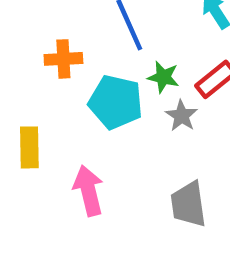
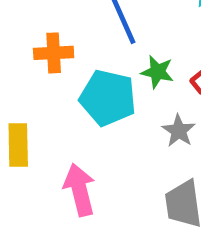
gray star: (182, 116) -> (179, 131), moved

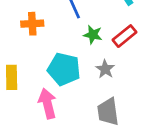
cyan pentagon: (108, 98) -> (64, 69), moved

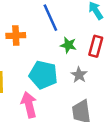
red rectangle: (124, 36) -> (96, 46), turned -36

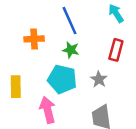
green star: (68, 45) -> (71, 50), moved

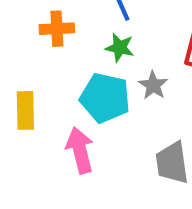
gray star: (99, 79) -> (153, 85), moved

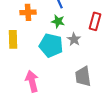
yellow rectangle: (25, 110) -> (13, 39), moved
pink arrow: (80, 150) -> (32, 81), moved

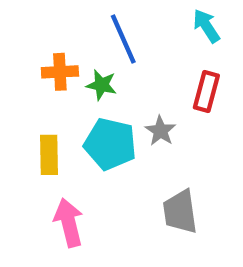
green star: (58, 21) -> (101, 85), moved
yellow rectangle: (13, 39) -> (49, 155), moved

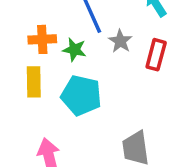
gray star: (160, 131) -> (120, 41), moved
yellow rectangle: (49, 155) -> (34, 82), moved

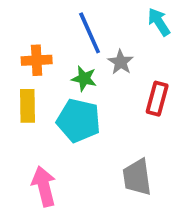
green star: (74, 50) -> (84, 79), moved
red rectangle: (156, 55) -> (157, 99), moved

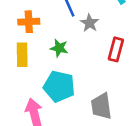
green star: (84, 79) -> (59, 48), moved
cyan pentagon: (79, 121) -> (59, 86), moved

